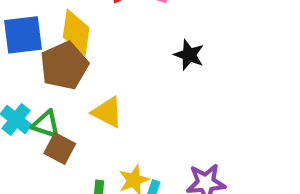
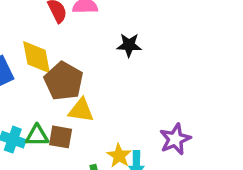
brown pentagon: (64, 66) -> (64, 81), moved
brown square: (60, 148) -> (61, 137), moved

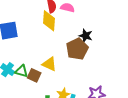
yellow diamond: (36, 57) -> (49, 21), moved
brown pentagon: (64, 81) -> (77, 49), moved

